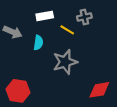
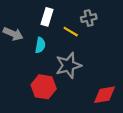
white rectangle: (45, 16) -> (47, 17), turned -63
red hexagon: (18, 91) -> (44, 87), moved

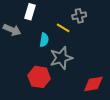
white rectangle: (47, 17) -> (30, 12), moved
cyan semicircle: (40, 45) -> (44, 40), moved

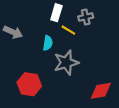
white rectangle: (30, 12) -> (56, 13), moved
red hexagon: (39, 77) -> (29, 84), moved

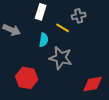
white rectangle: (56, 13) -> (41, 12), moved
gray star: (66, 63) -> (61, 58), turned 30

